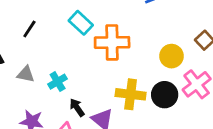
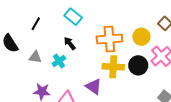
orange cross: (112, 42) -> (109, 39), moved
black arrow: (77, 107) -> (70, 43), moved

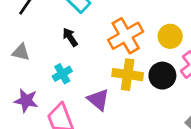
orange cross: (109, 39) -> (126, 36), turned -30
cyan cross: (59, 61) -> (62, 74), moved

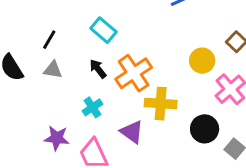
orange cross: (126, 36) -> (134, 73), moved
gray triangle: (21, 52) -> (53, 70), moved
black circle: (162, 76) -> (205, 129), moved

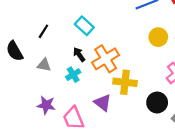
yellow circle: (202, 61) -> (158, 37), moved
gray triangle: (53, 70) -> (44, 65), moved
cyan cross: (92, 107) -> (73, 75), moved

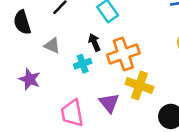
purple star: (46, 105) -> (30, 79), moved

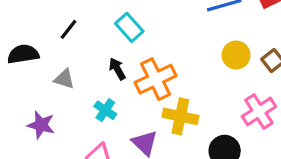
black semicircle: (22, 22) -> (23, 54), turned 105
cyan cross: (83, 64) -> (105, 110), moved, turned -30

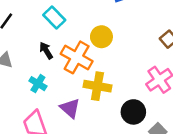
yellow circle: (236, 55) -> (101, 37), moved
orange cross: (156, 79) -> (77, 57), turned -32

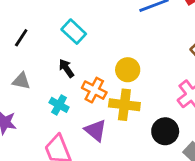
yellow circle: (101, 37) -> (128, 70), moved
orange cross: (77, 57) -> (94, 90), moved, size x0.7

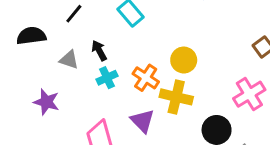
black arrow: (66, 68) -> (99, 51), moved
cyan cross: (59, 105) -> (107, 78), moved, turned 30

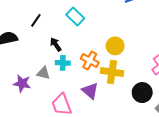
gray triangle: (69, 60) -> (43, 73), moved
cyan cross: (107, 78) -> (63, 63), turned 32

